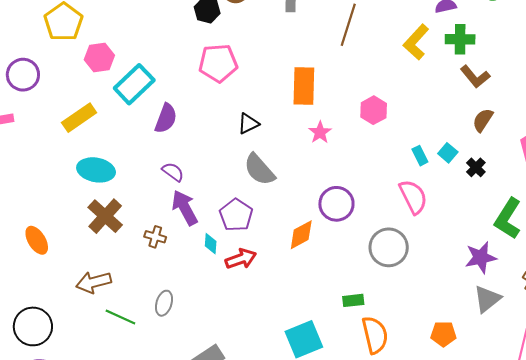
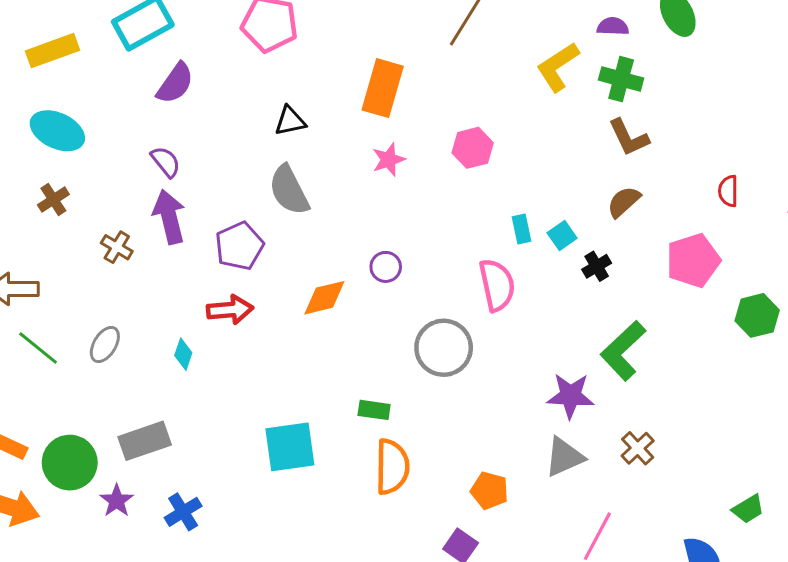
purple circle: (336, 204) -> (386, 267), size x0.6
brown cross: (105, 216) -> (53, 200), size x0.6
cyan diamond: (211, 244) -> (183, 354), moved

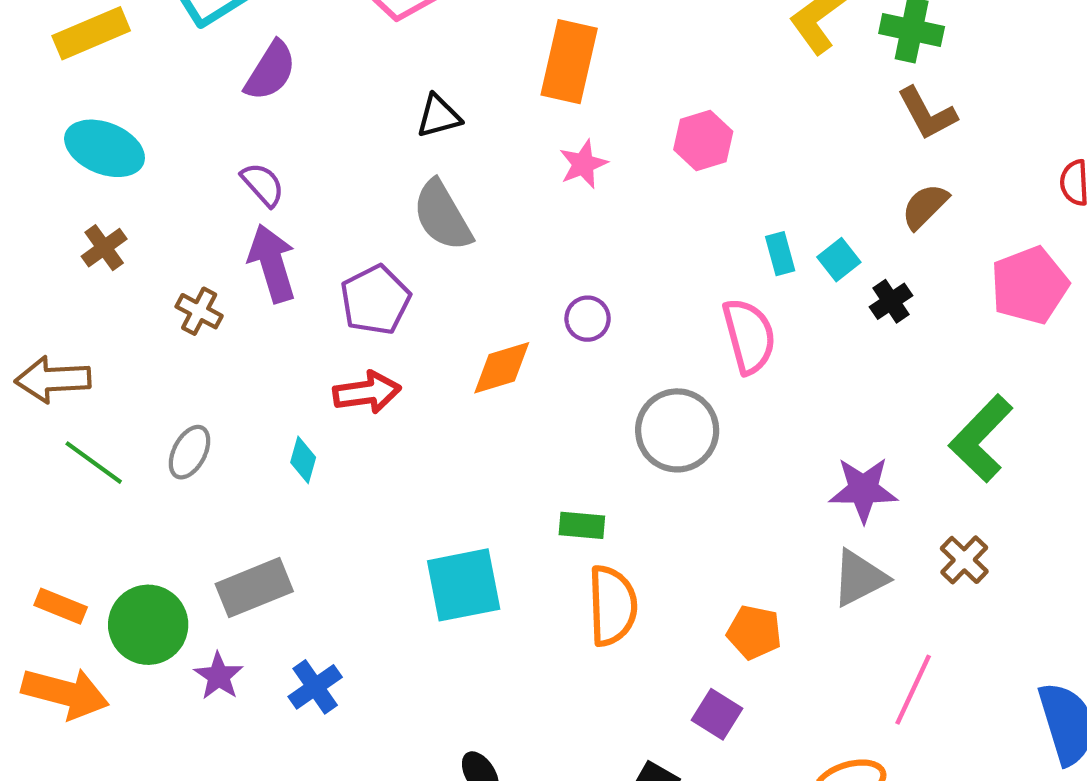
green L-shape: (623, 351) -> (981, 438), moved

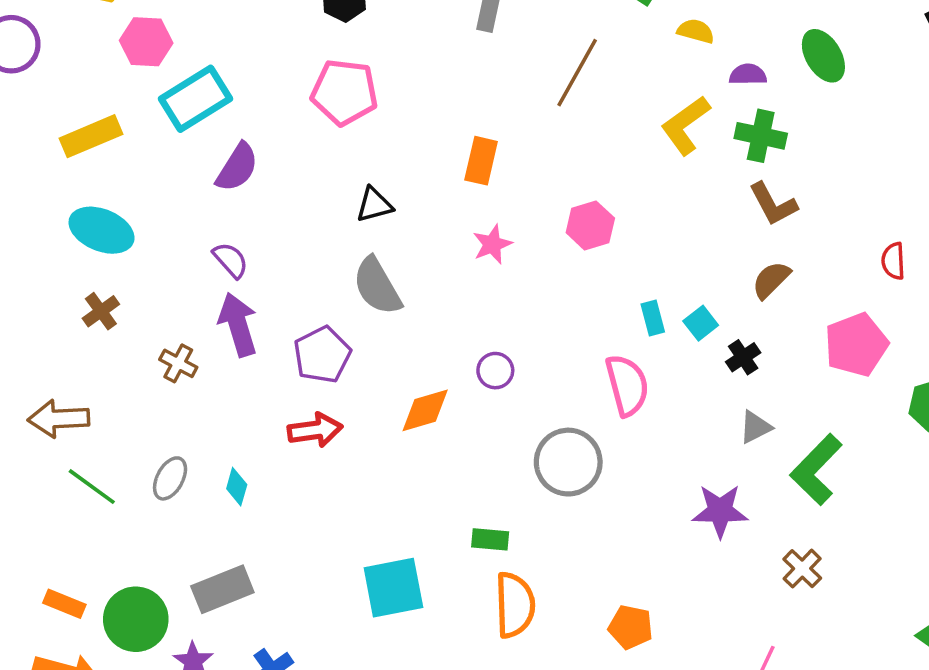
orange rectangle: (569, 62) -> (481, 161), size x0.7
cyan diamond: (303, 460) -> (237, 487), moved
gray triangle: (859, 578) -> (755, 427), moved, size x0.7

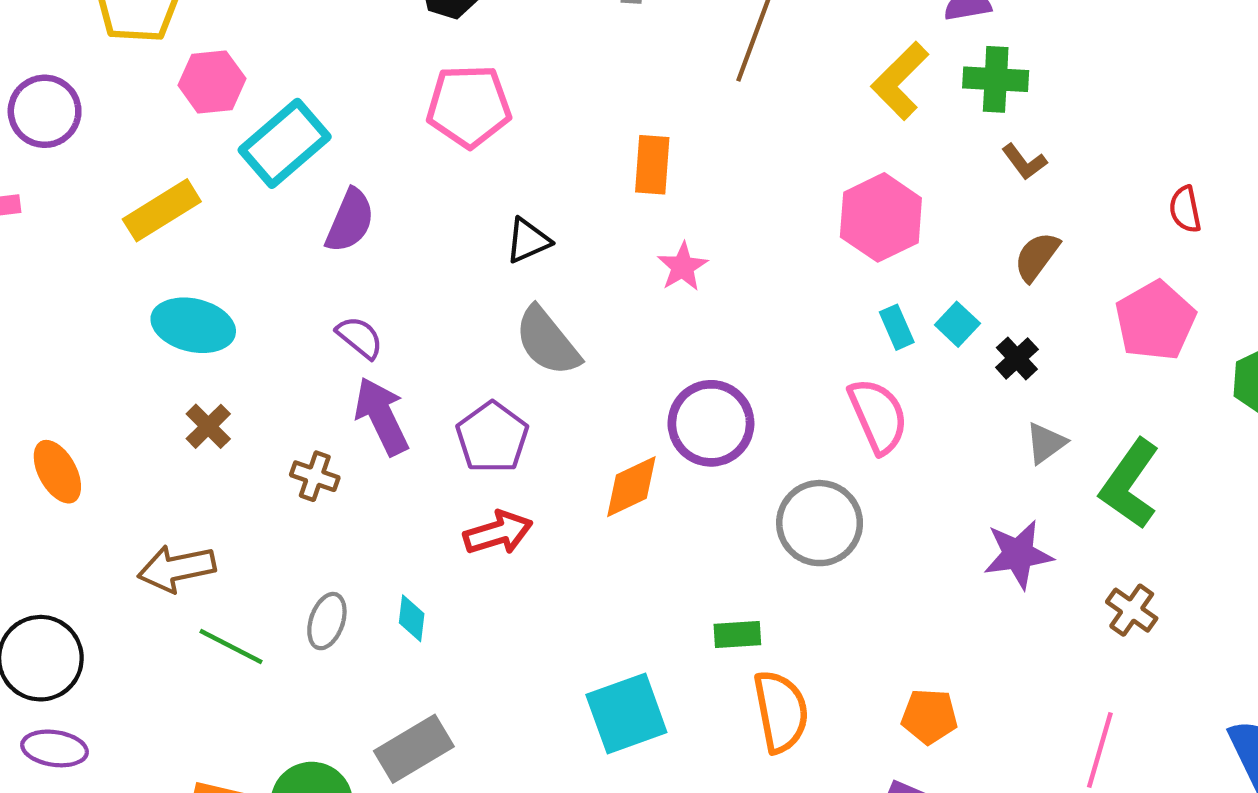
brown L-shape: (773, 204) -> (1024, 162), size x0.7
pink hexagon: (590, 225) -> (881, 217), moved, size x1.4
purple circle: (495, 371) -> (711, 423), size x1.8

